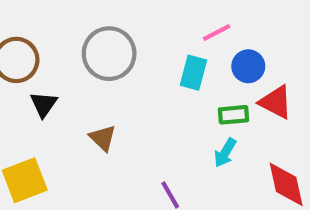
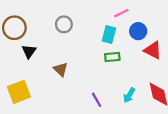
gray circle: (109, 54) -> (64, 24), size x0.6
green rectangle: (233, 115) -> (112, 57), moved
cyan arrow: (225, 153) -> (129, 95), moved

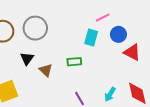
gray circle: (64, 24) -> (35, 28), moved, size x1.5
black triangle: (29, 51) -> (27, 59), moved
green rectangle: (112, 57) -> (74, 62), moved

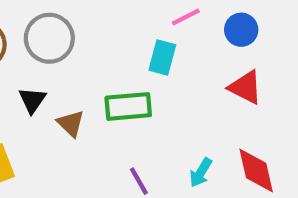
blue circle: (118, 34) -> (241, 30), moved
green rectangle: (74, 62) -> (128, 106), size x1.5

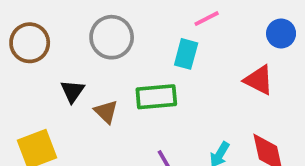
blue circle: (241, 30) -> (281, 33), moved
gray circle: (49, 38) -> (112, 37), moved

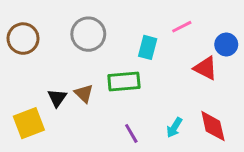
pink line: (207, 19) -> (182, 27), moved
blue circle: (281, 33) -> (226, 44), moved
black triangle: (72, 91) -> (57, 98), moved

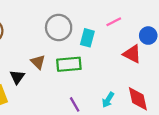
gray circle: (88, 34) -> (59, 28), moved
brown triangle: (84, 93) -> (38, 62), moved

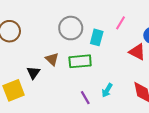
pink line: (114, 22) -> (121, 23), turned -32
cyan arrow: (108, 100) -> (107, 90), moved

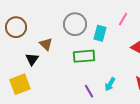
brown triangle: (52, 59) -> (46, 44), moved
black triangle: (33, 73) -> (32, 59), moved

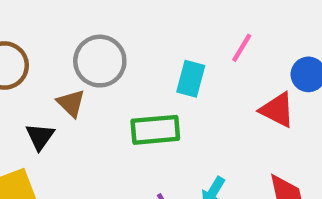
gray circle: (75, 24) -> (100, 61), moved

